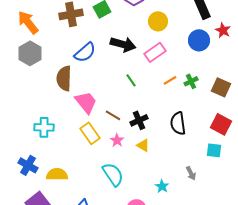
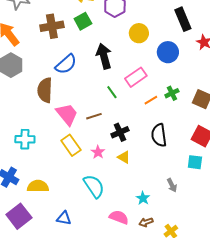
blue circle: (199, 40) -> (168, 52), moved
black arrow: (123, 44) -> (104, 56), turned -120
pink rectangle: (155, 52) -> (136, 77), moved
orange line: (170, 80) -> (151, 100), moved
brown line: (113, 115) -> (94, 116), moved, turned -49

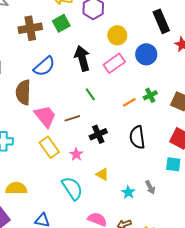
pink rectangle: (136, 77) -> (114, 63), moved
yellow triangle: (124, 157) -> (102, 174), moved
cyan star: (143, 198) -> (128, 192), moved

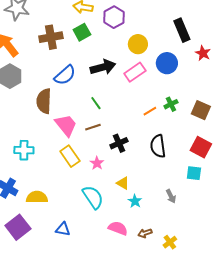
black arrow: (82, 58) -> (103, 67), turned 90
green line: (90, 94) -> (96, 103), moved
cyan star: (128, 192) -> (135, 201), moved

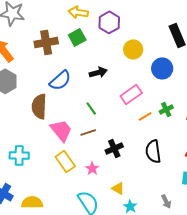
black arrow: (103, 67) -> (98, 72), size x0.7
pink rectangle: (135, 72) -> (131, 94), moved

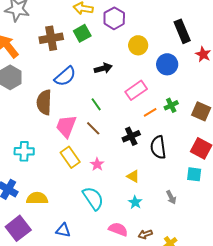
pink trapezoid: (61, 130) -> (66, 126), turned -120
brown line: (88, 132) -> (93, 128), turned 63
black cross: (114, 148) -> (131, 136), moved
yellow triangle: (118, 188) -> (133, 176), moved

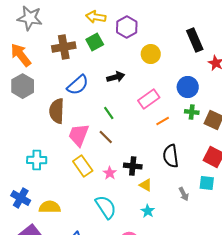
blue circle: (167, 64) -> (188, 87), moved
green cross: (171, 105) -> (192, 112), moved, turned 32
black cross: (131, 136) -> (133, 166), moved, turned 30
gray arrow: (171, 197) -> (184, 194), moved

